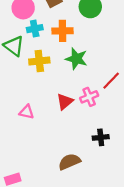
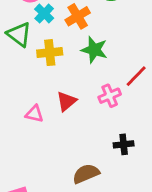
cyan cross: (35, 29) -> (44, 14), turned -35
orange cross: (62, 31) -> (78, 16), turned -30
red triangle: (65, 101) -> (66, 101), moved

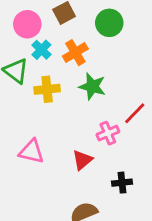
red triangle: (66, 101) -> (82, 160), moved
pink triangle: (34, 114) -> (32, 152), size x1.4

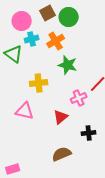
green circle: (109, 23) -> (69, 17), moved
cyan cross: (41, 50) -> (32, 39), turned 32
yellow cross: (47, 89) -> (39, 83), moved

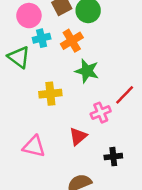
pink triangle: (25, 111) -> (34, 147), moved

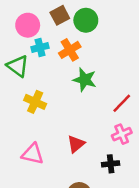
yellow cross: (50, 94) -> (35, 102), moved, turned 30
pink cross: (101, 113) -> (122, 134), moved

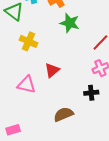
red triangle: (76, 144) -> (52, 70), moved

